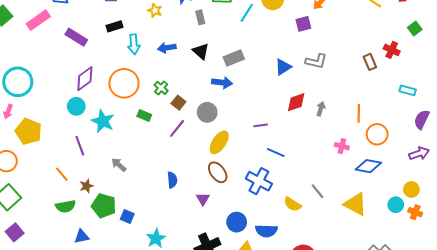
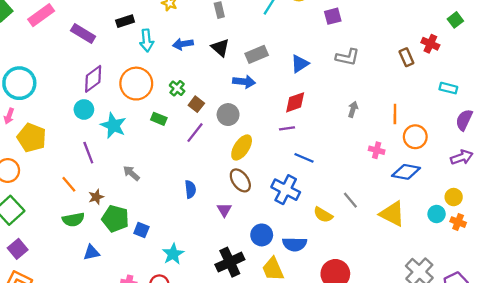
blue triangle: (283, 67) -> (300, 64), moved
red diamond: (296, 102) -> (295, 102), moved

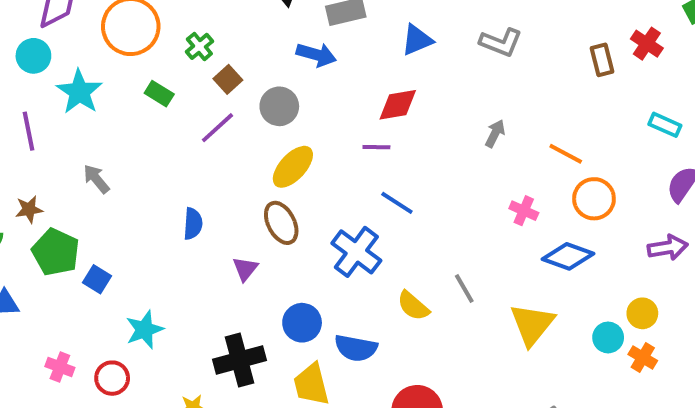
orange line: (395, 114) -> (566, 154), turned -72
yellow triangle: (392, 214) -> (532, 324), turned 32

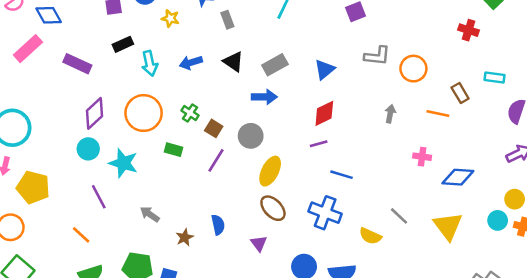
brown rectangle: (602, 60) -> (460, 93), moved
orange circle: (594, 199) -> (413, 69), moved
brown star: (29, 209) -> (185, 237), moved

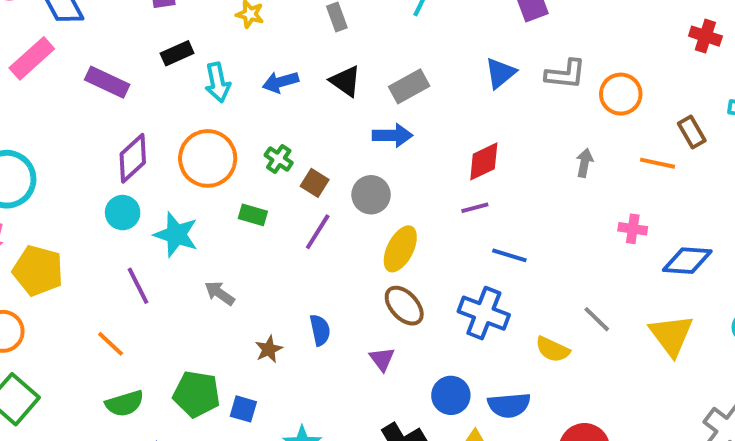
blue triangle: (325, 69) -> (500, 73), moved
gray arrow: (150, 214) -> (220, 293), moved

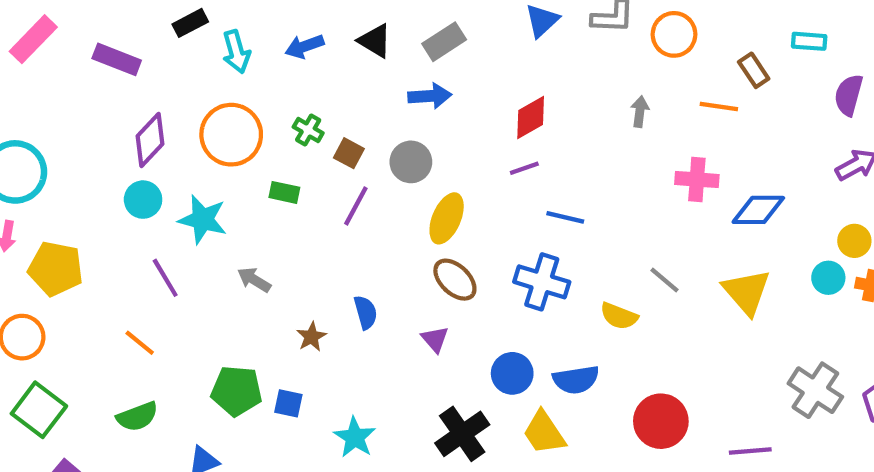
pink cross: (633, 229) -> (697, 179), size x1.4
green semicircle: (125, 403) -> (137, 417), moved

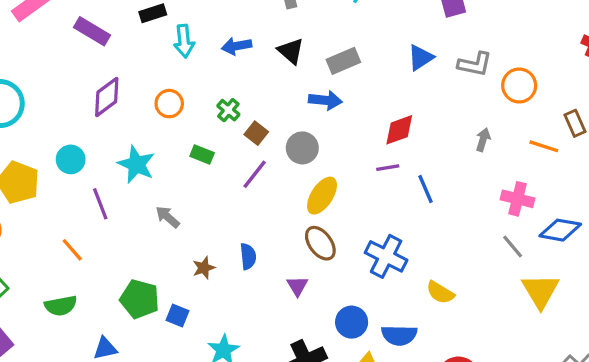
orange circle: (231, 135) -> (169, 104), size x0.6
cyan circle: (143, 200) -> (71, 159), moved
blue line: (565, 217) -> (426, 189), moved, turned 44
gray line: (665, 280) -> (513, 247), moved

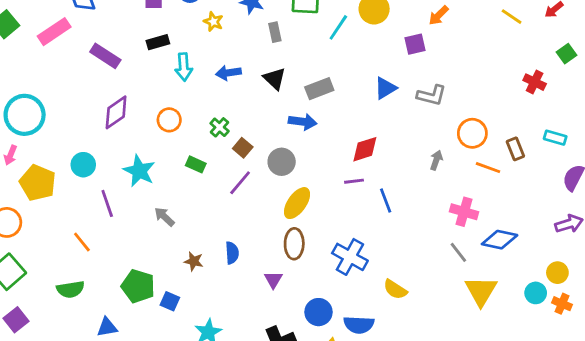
orange circle: (519, 85) -> (472, 133), moved
brown ellipse: (320, 243) -> (294, 244), turned 36
brown star: (204, 268) -> (194, 261), turned 30

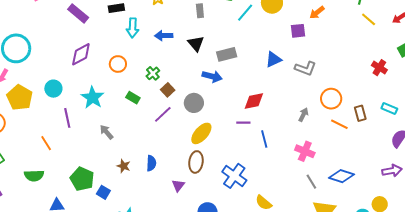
pink cross: (464, 212) -> (305, 151), moved

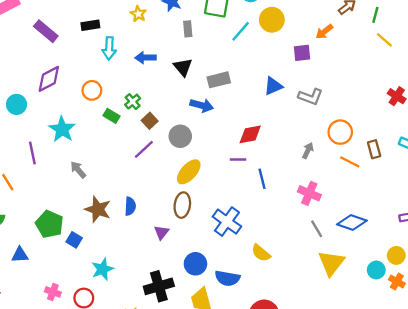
cyan circle: (53, 89) -> (16, 104), moved
green rectangle: (133, 98) -> (111, 116), moved
brown star: (124, 166) -> (98, 209), size x1.6

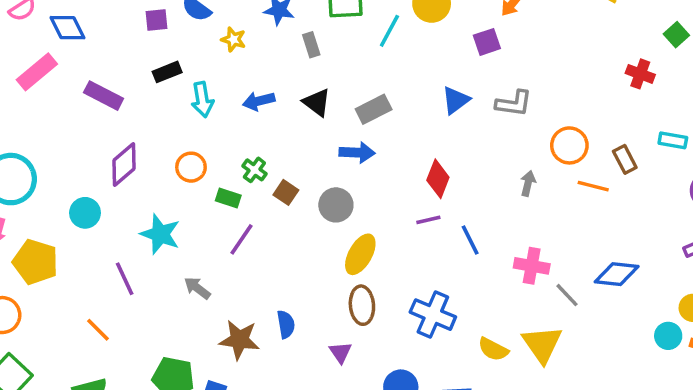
red diamond: (250, 134) -> (438, 179), turned -45
purple line: (144, 149) -> (242, 239), moved
pink cross: (309, 193) -> (532, 266), moved
yellow triangle: (331, 263) -> (542, 344), moved

